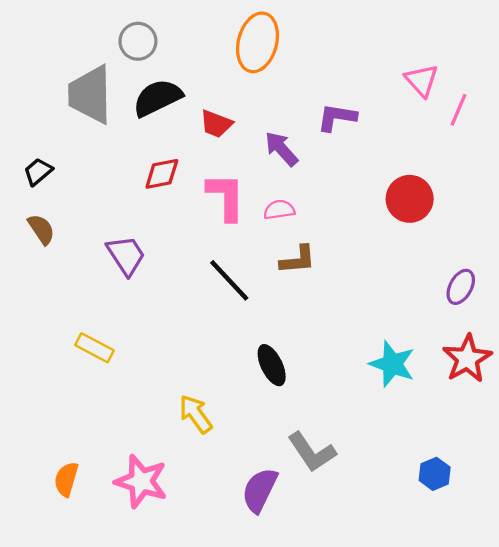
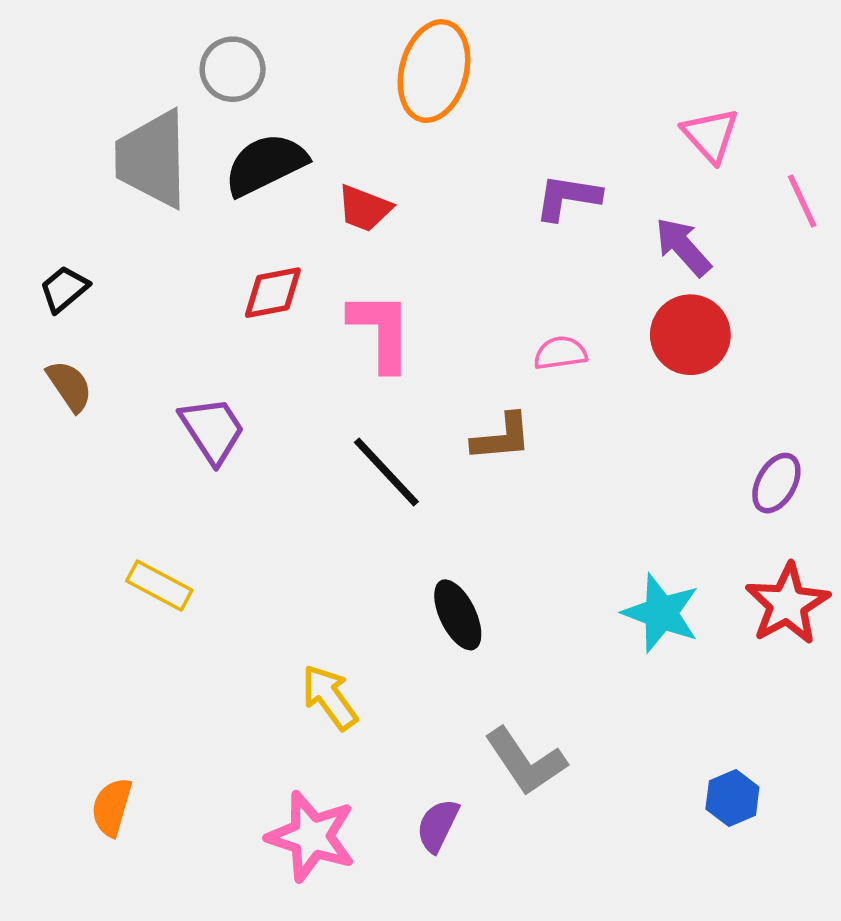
pink line: (459, 110) -> (802, 201), moved, turned -48
purple arrow: (281, 149) -> (683, 247), moved
pink semicircle: (279, 210) -> (560, 353), moved
pink star: (141, 481) -> (311, 836), moved
purple semicircle: (260, 490) -> (438, 825), size x0.7

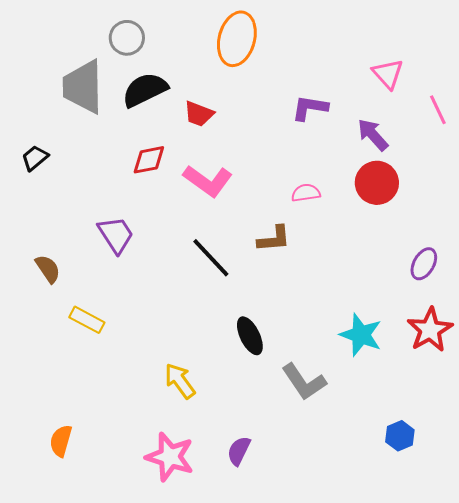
pink L-shape: (381, 331) -> (208, 181), turned 126
brown semicircle: (70, 386) -> (48, 269), moved
gray L-shape: (526, 761) -> (304, 382), moved

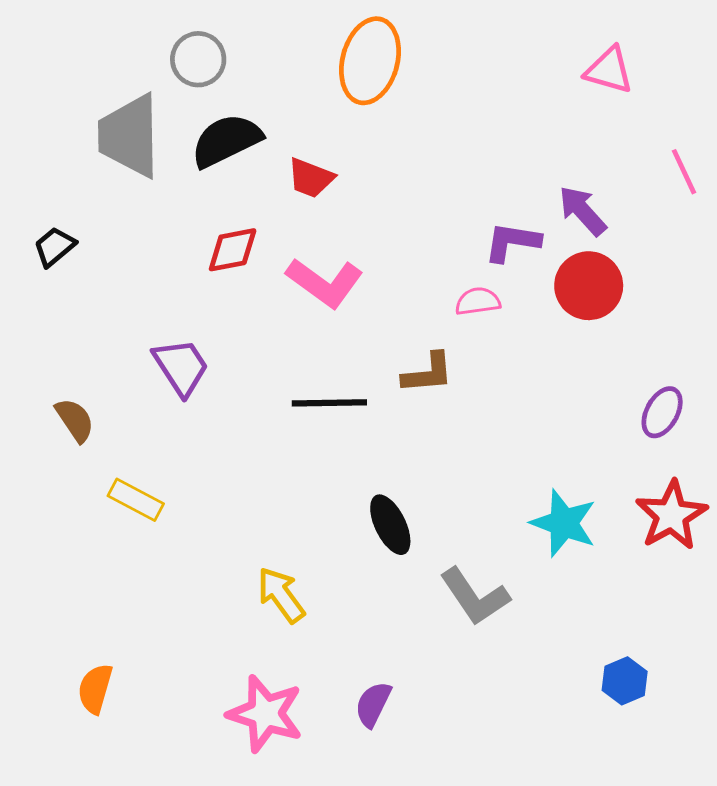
pink triangle: (388, 74) -> (609, 70), moved, turned -32
purple L-shape: (310, 108) -> (512, 242), moved
black line: (211, 258) -> (329, 403), turned -48

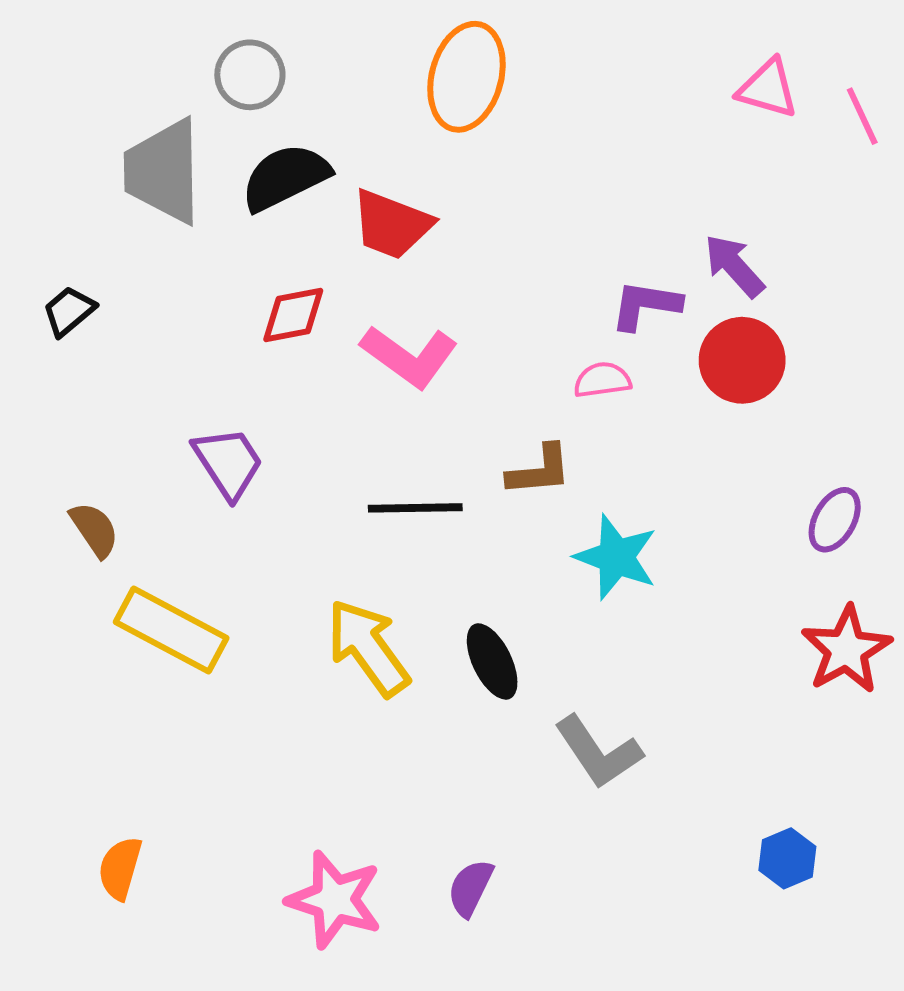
pink line: (684, 172) -> (862, 116), moved
red trapezoid: (311, 178) -> (392, 224), size x1.4
yellow rectangle: (136, 500) -> (171, 630), size x1.6
cyan star: (564, 523) -> (616, 557), moved
yellow arrow: (281, 595) -> (368, 648), moved, size x1.4

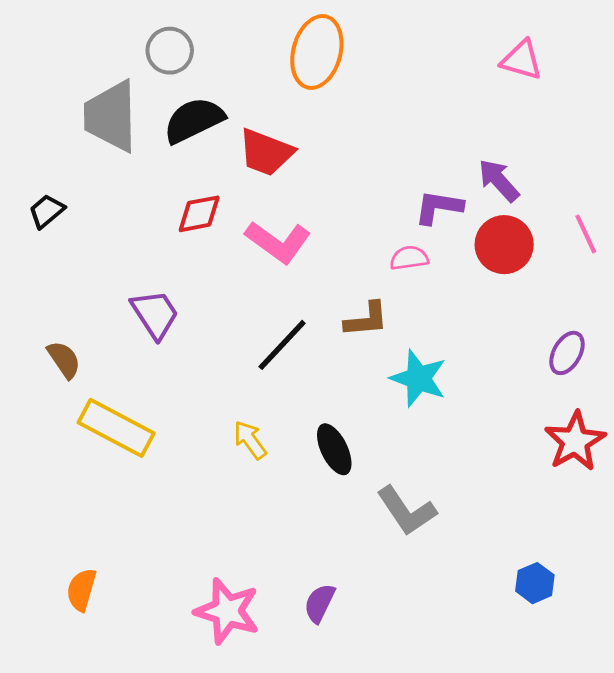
pink line: (862, 116) -> (586, 234), moved
black line: (415, 508) -> (282, 345), turned -46
yellow arrow: (368, 648) -> (250, 440), size x0.6

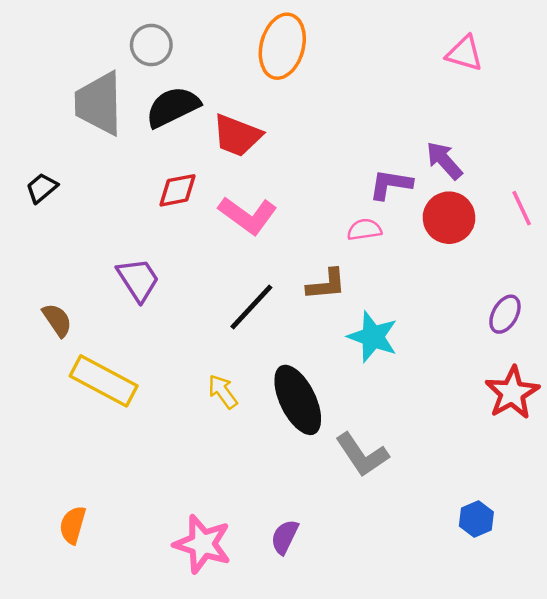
black ellipse: (334, 449) -> (298, 400), size x1.5

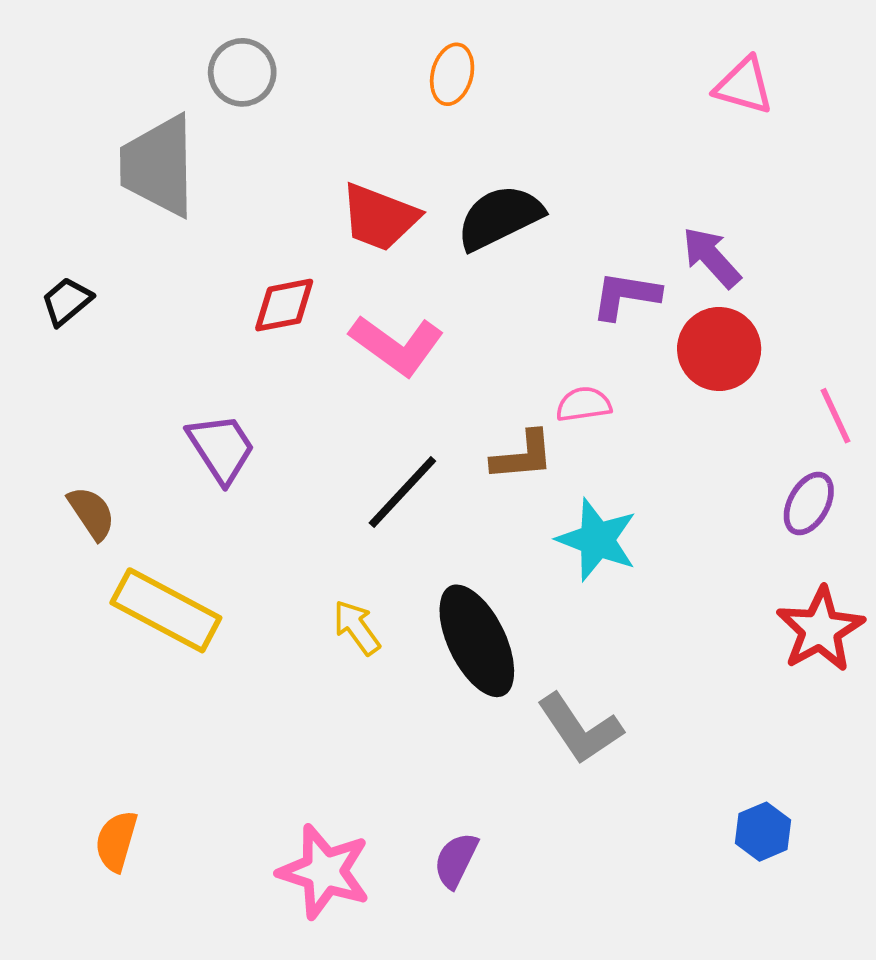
orange ellipse: (282, 46) -> (452, 74), size x0.6
black semicircle: (173, 107) -> (500, 217), moved
pink line: (522, 208) -> (835, 416), moved
pink semicircle: (364, 230) -> (584, 404), moved

